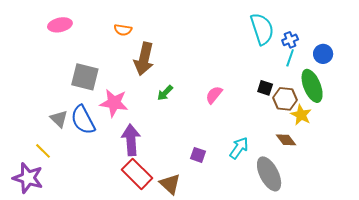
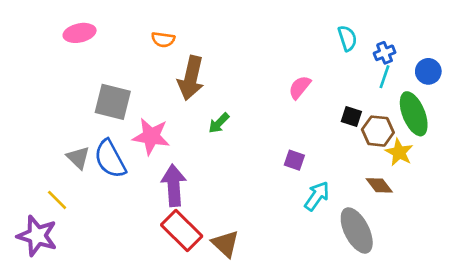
cyan semicircle: (262, 29) -> (347, 38), size x0.6
pink semicircle: (214, 95) -> (300, 87), moved
purple square: (198, 155) -> (294, 160), moved

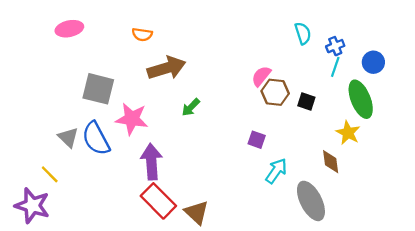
brown arrow: (191, 78) -> (166, 68), turned -120
brown hexagon: (378, 131) -> (275, 92), moved
brown diamond: (379, 185) -> (331, 162), turned 30

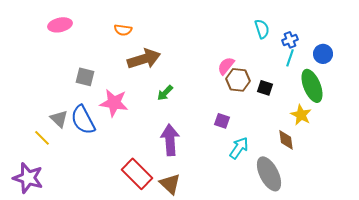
gray square: (98, 89) -> (85, 77), size x0.7
purple arrow: (151, 162) -> (170, 140), moved
yellow line: (50, 174) -> (42, 138), moved

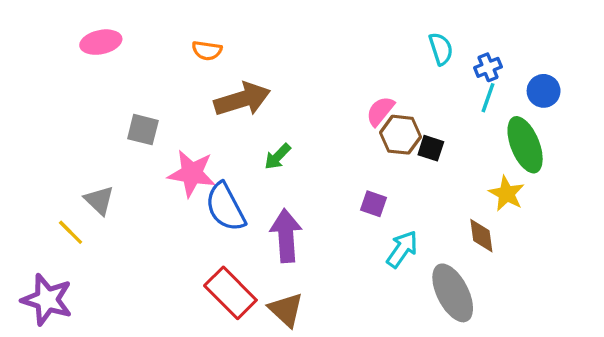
black square: (265, 88) -> (431, 148), moved
blue semicircle: (83, 120) -> (225, 207), moved

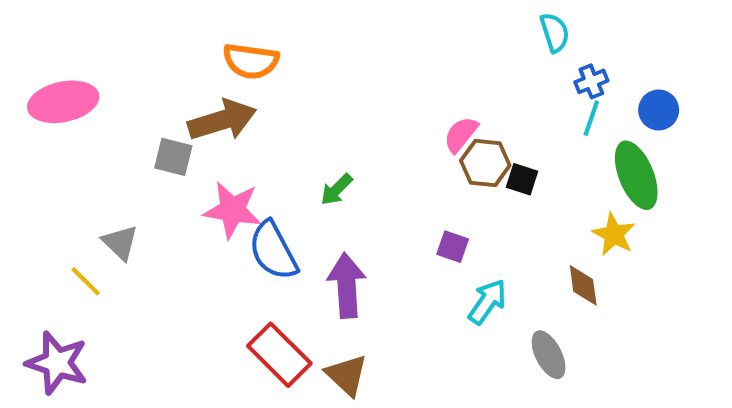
pink ellipse: (101, 42) -> (63, 102), moved, size x1.4
cyan semicircle: (441, 49) -> (555, 32), moved
orange semicircle: (207, 50) -> (251, 61), size x1.5
brown arrow: (242, 99) -> (222, 120), moved
gray ellipse: (453, 293) -> (549, 355), size x0.7

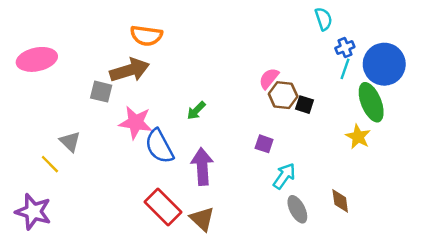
blue circle: (659, 110) -> (384, 64), size x1.8
brown diamond: (583, 285) -> (340, 201), moved
gray ellipse: (549, 355) -> (297, 209), moved

